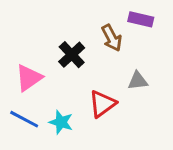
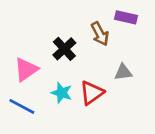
cyan star: (61, 122) -> (62, 93), moved

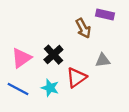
black cross: (64, 49) -> (53, 55), moved
cyan star: (62, 93) -> (50, 88), moved

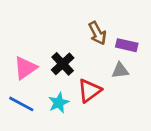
purple rectangle: (105, 15) -> (127, 45), moved
cyan star: (50, 88) -> (59, 103), turned 30

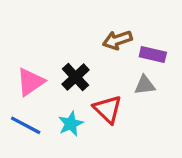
brown arrow: (97, 33) -> (117, 40), turned 100
red triangle: (89, 91) -> (108, 109), turned -40

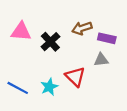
black cross: (76, 77) -> (50, 42), moved
pink triangle: (30, 82) -> (21, 32), moved, turned 40

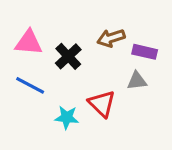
cyan star: (49, 87) -> (67, 117), turned 30
blue line: (18, 88) -> (30, 85), moved

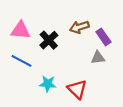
purple rectangle: (145, 52) -> (103, 37), turned 42
red triangle: (102, 104) -> (77, 89), moved

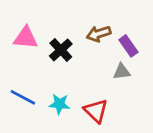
blue line: (22, 61) -> (23, 97), moved

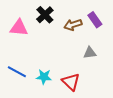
purple rectangle: (128, 46) -> (95, 20), moved
black cross: (61, 50) -> (45, 15), moved

